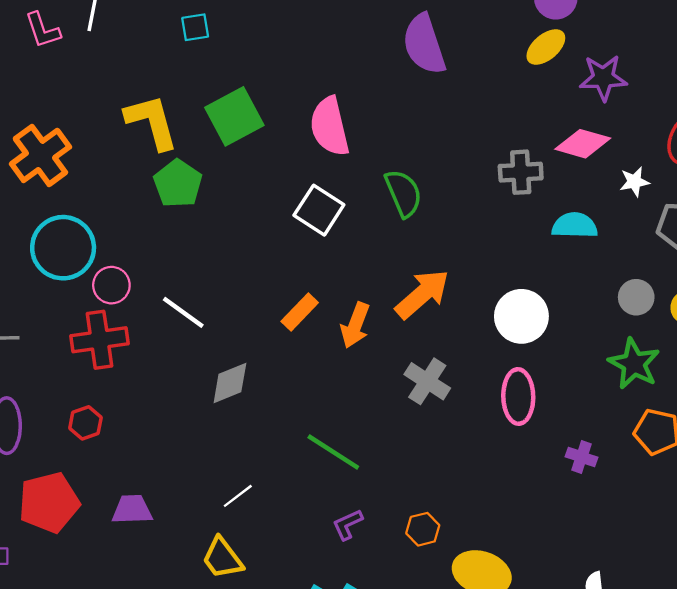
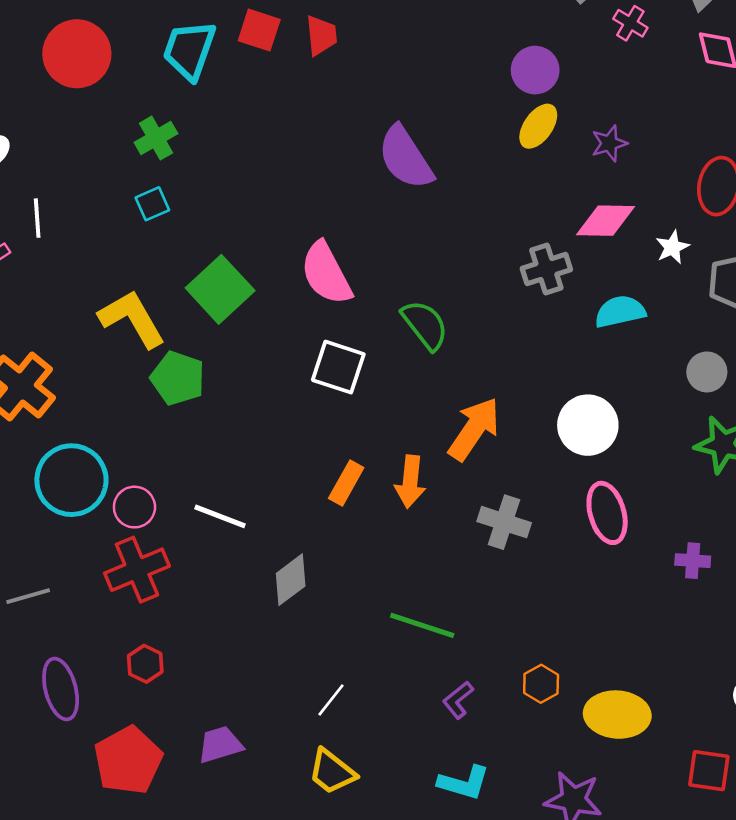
purple star: (603, 78) -> (609, 143), size x0.7

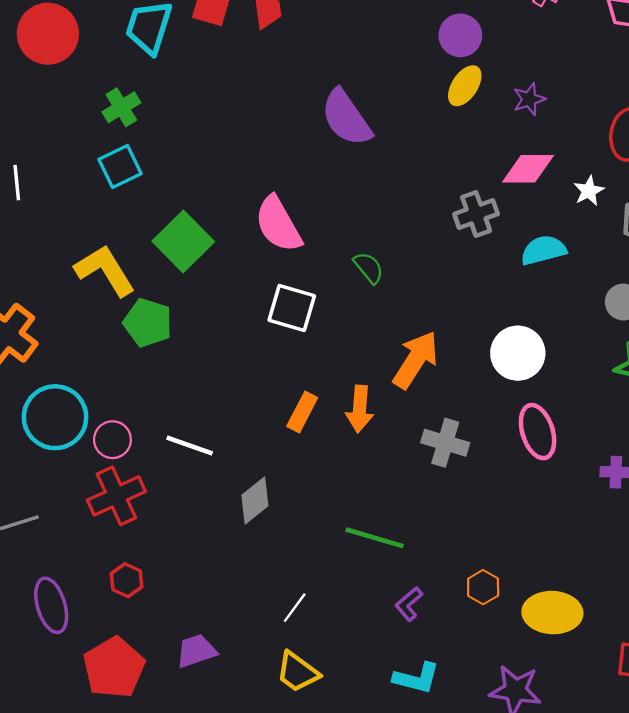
cyan square: (152, 204) -> (120, 166), size x1.4
green semicircle: (425, 325) -> (369, 268), size x0.7

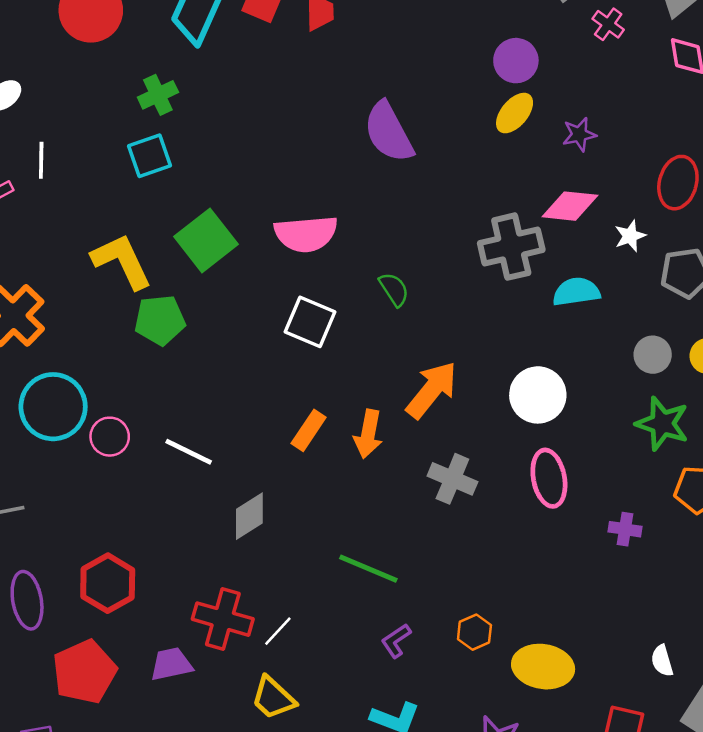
gray cross: (476, 214) -> (511, 247), size x1.4
pink semicircle: (278, 224) -> (306, 234), turned -72
green pentagon: (148, 323) -> (160, 320), turned -30
red cross: (116, 496) -> (223, 619), moved, turned 34
red hexagon: (127, 580) -> (108, 583), size x1.6

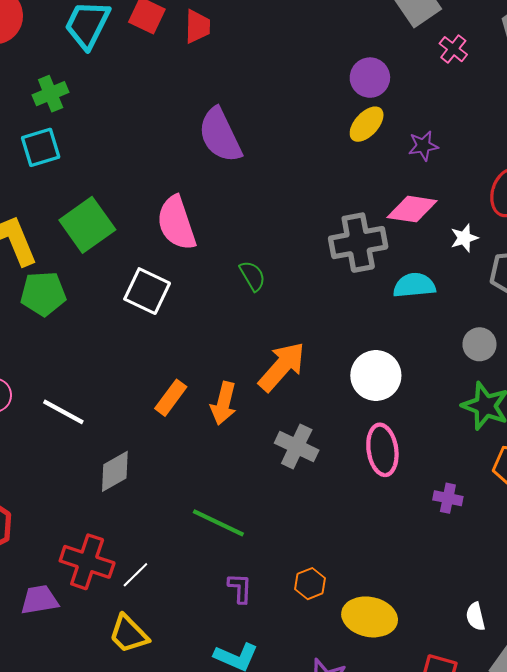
purple semicircle: (389, 132) -> (220, 135), moved
pink semicircle: (306, 234) -> (176, 223), turned 74
white square: (310, 322) -> (147, 291), moved
purple L-shape: (396, 641) -> (240, 588), turned 124

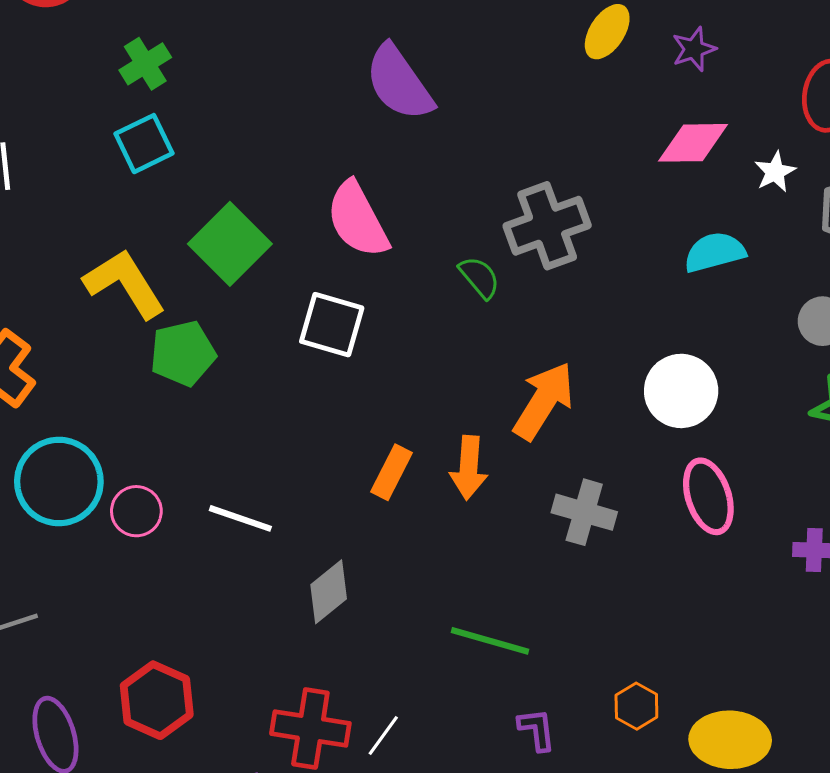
gray cross: (358, 243) -> (547, 226), moved

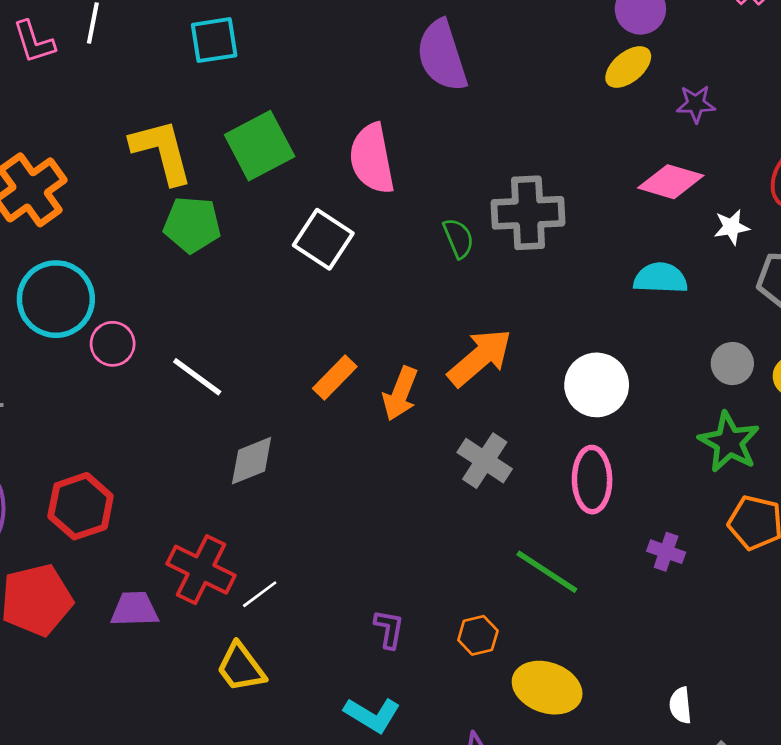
green line: (490, 641) -> (547, 572), moved

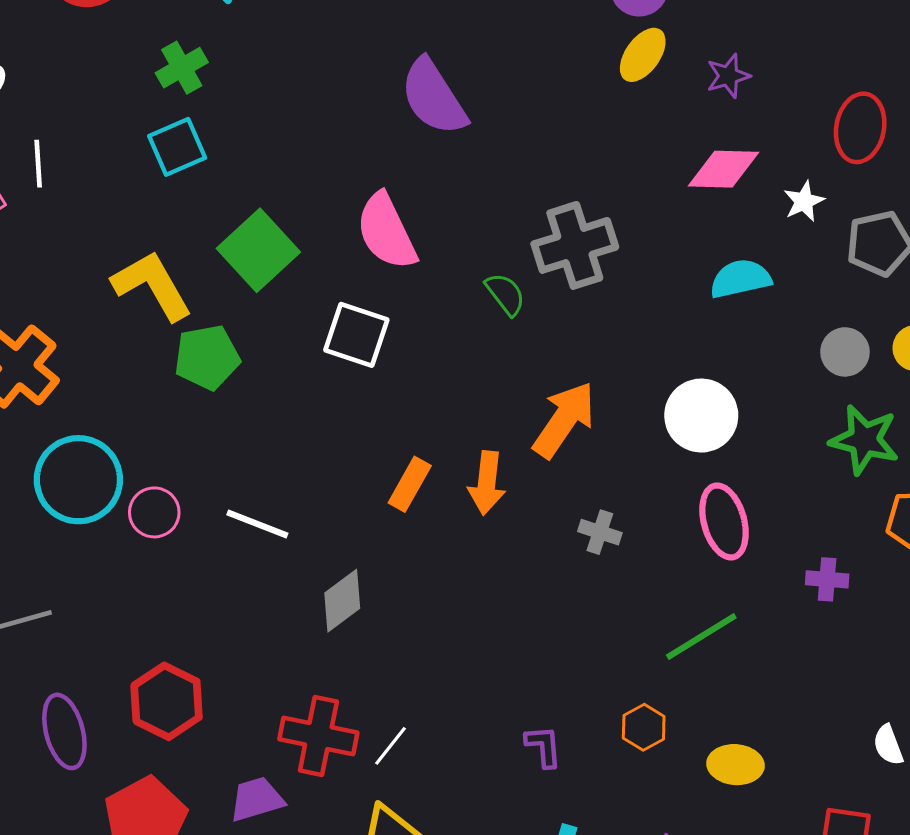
gray cross: (485, 461) -> (600, 532), size x0.7
green line: (547, 572) -> (701, 637), turned -50
yellow ellipse: (547, 688) -> (735, 765), size x0.7

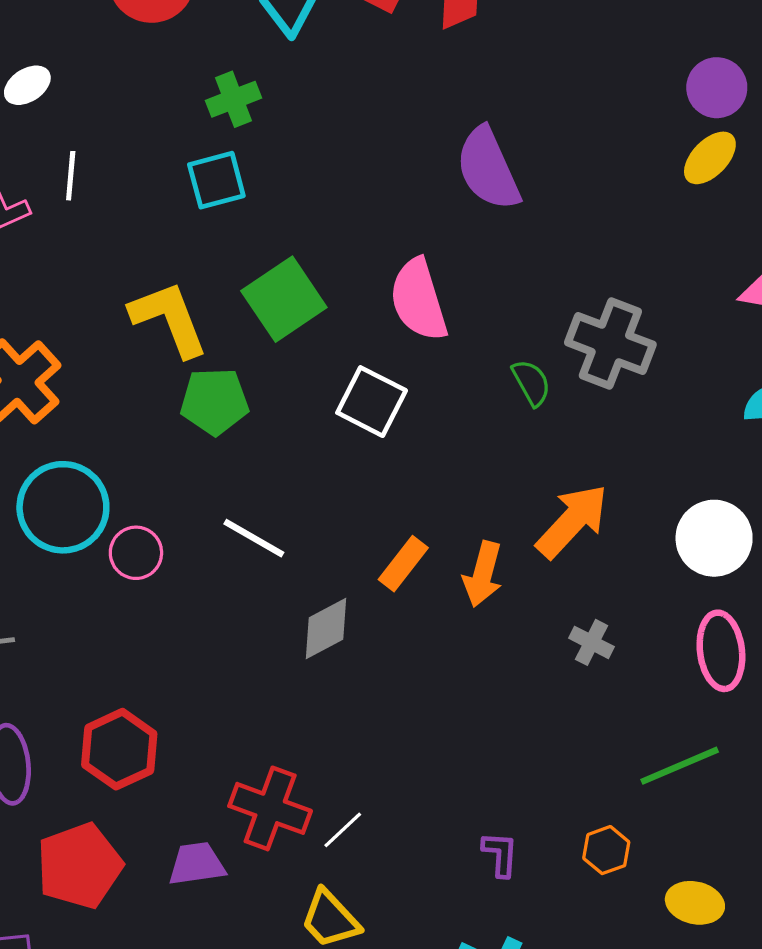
gray cross: (575, 245) -> (610, 344), turned 30
white line: (257, 524) -> (254, 538), moved
gray diamond: (342, 601) -> (326, 629), moved

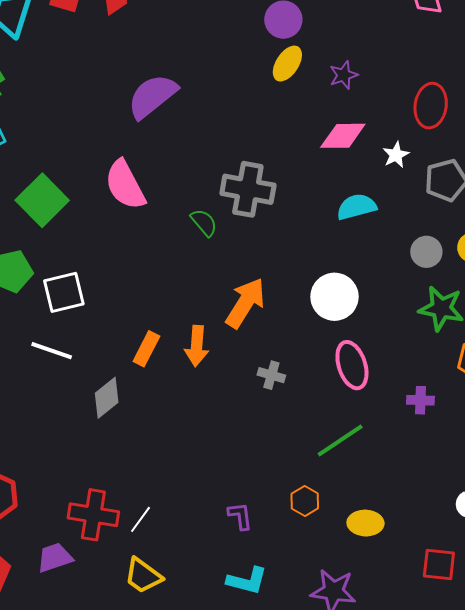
purple semicircle: (488, 169) -> (152, 96), turned 86
white square: (372, 402) -> (64, 292), moved, turned -30

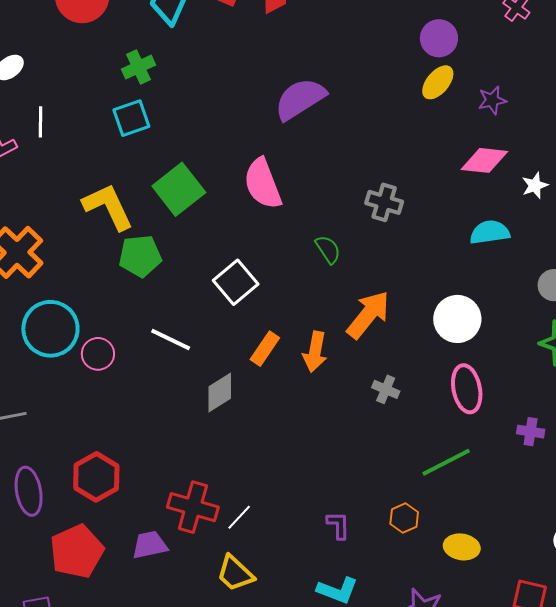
gray cross: (248, 189) -> (384, 202), size x0.7
green semicircle: (204, 223) -> (328, 249), moved
white square: (64, 292) -> (236, 282), moved, turned -33

